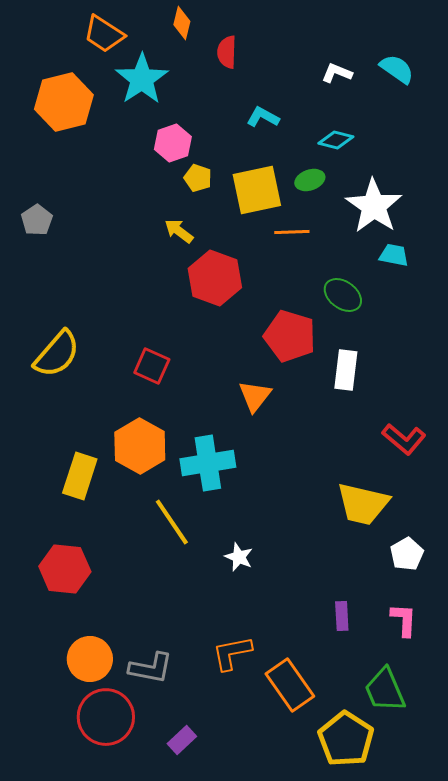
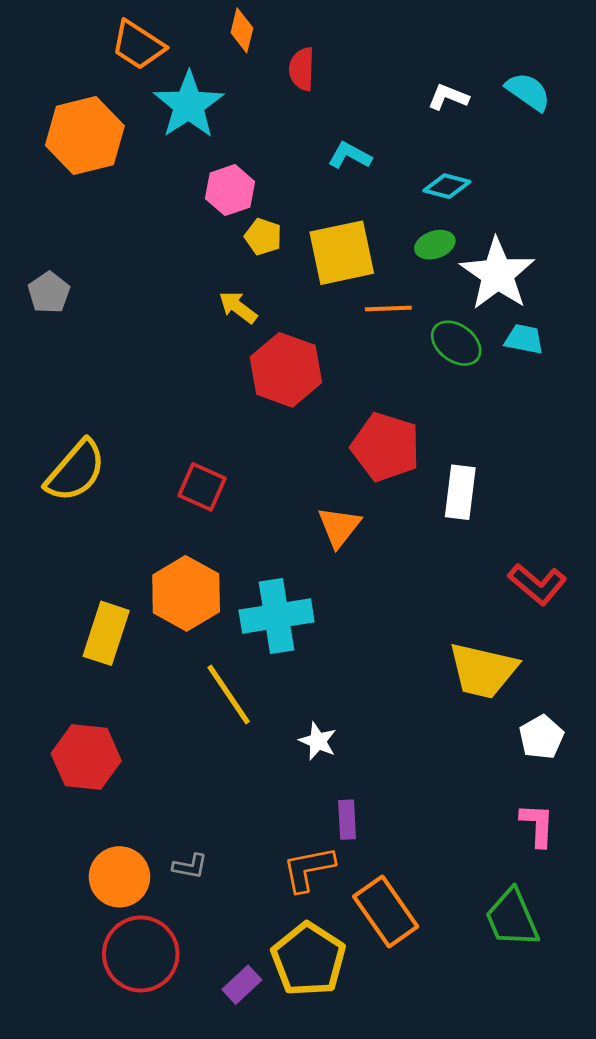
green ellipse: (310, 180) -> (435, 245), moved
green ellipse: (343, 295) -> (456, 343), moved
purple rectangle: (342, 616) -> (347, 820), moved
gray L-shape: (151, 668) -> (190, 866), moved, size x0.6
yellow pentagon: (346, 739) -> (308, 959), moved

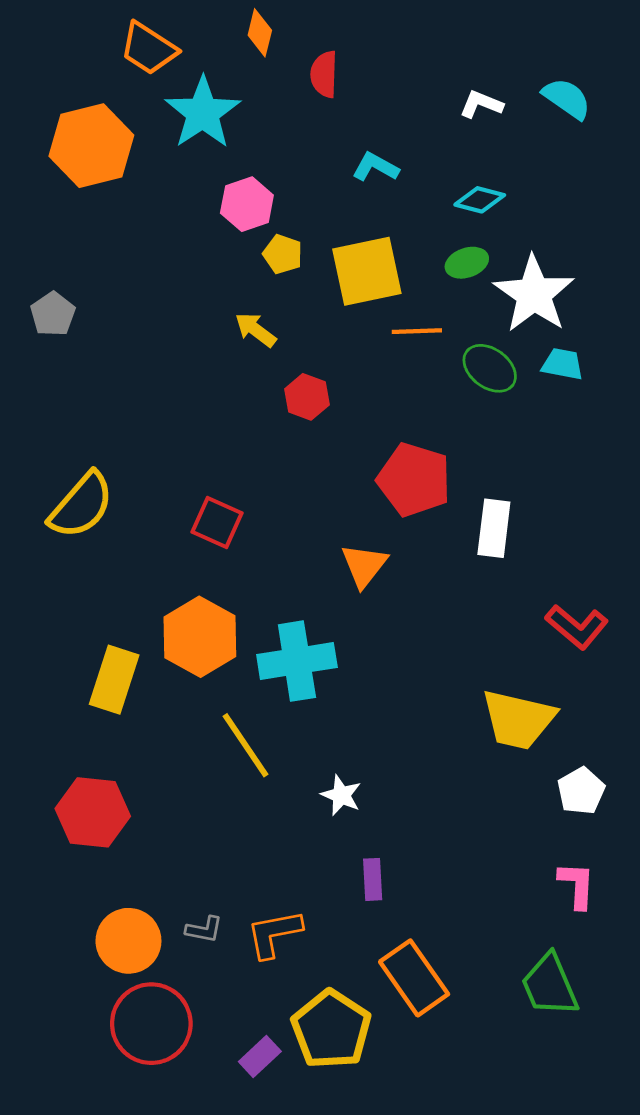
red hexagon: (286, 370) -> (307, 397), size x0.6
orange L-shape: (308, 869) -> (274, 934), moved

